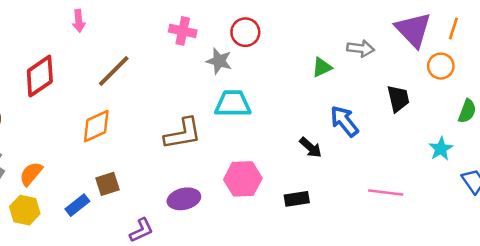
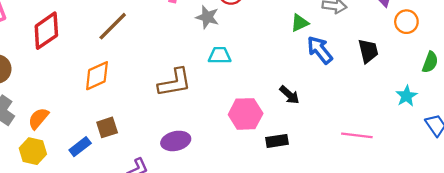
cyan trapezoid: (233, 104) -> (220, 55), size x0.7
blue arrow: (344, 121) -> (320, 50), moved
pink hexagon: (243, 179) -> (246, 114), moved

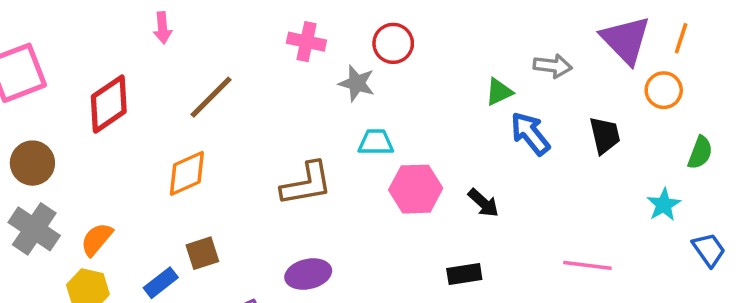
pink hexagon: (246, 114) -> (416, 189), moved

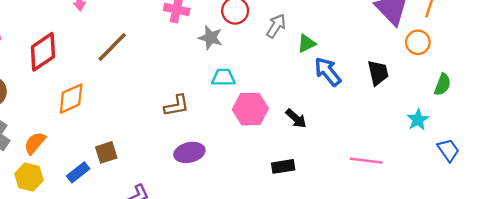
gray arrow: (553, 66) -> (276, 26), moved, turned -65
orange diamond: (187, 173) -> (71, 99), moved
brown L-shape: (306, 184) -> (177, 106), size x0.7
purple ellipse: (308, 274) -> (189, 152), moved

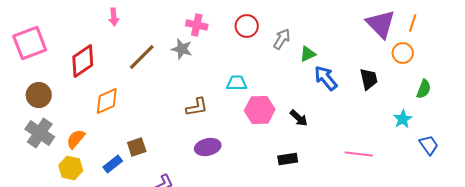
gray star: (211, 38) -> (182, 49), moved

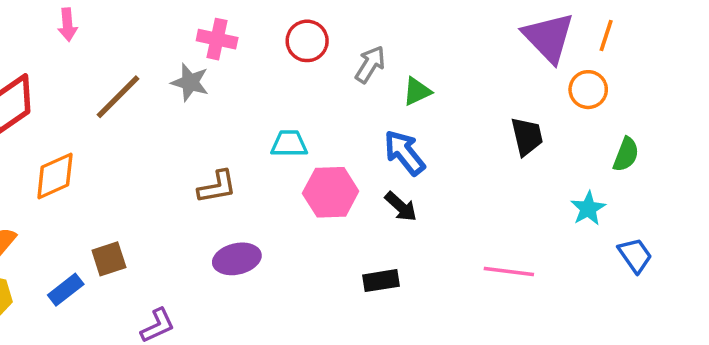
blue arrow: (326, 78) -> (404, 153), moved

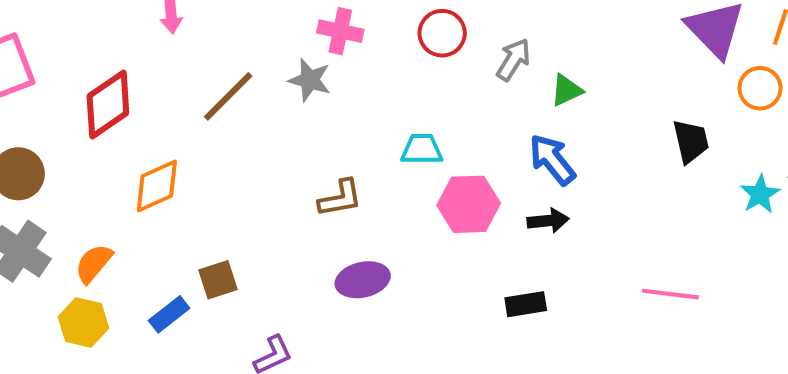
black arrow: (401, 207) -> (548, 221), turned -48
cyan star: (588, 208) -> (760, 194), moved

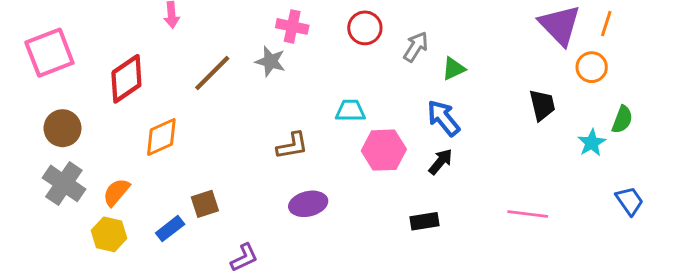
black arrow: (548, 221) -> (440, 162), turned -44

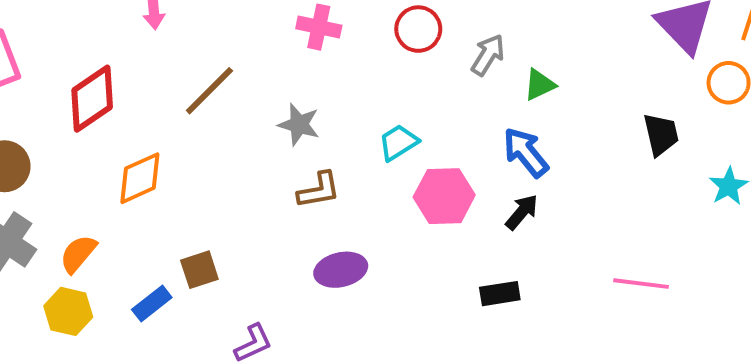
gray star: (270, 61) -> (299, 124), moved
cyan trapezoid: (350, 111) -> (398, 142), turned -32

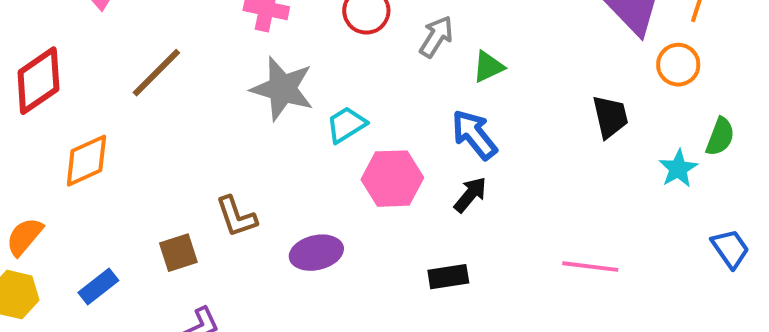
gray star: (299, 124) -> (282, 89), moved, size x1.5
brown L-shape: (319, 190) -> (236, 217), moved, turned 81
brown square: (199, 270) -> (178, 253), moved
purple ellipse: (341, 270) -> (316, 253), moved

